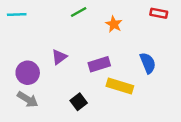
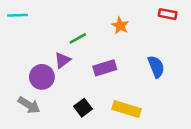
green line: (79, 12) -> (78, 38), moved
purple circle: (28, 73) -> (42, 77), moved
yellow rectangle: (120, 86) -> (127, 109), moved

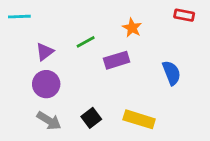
purple triangle: (62, 60) -> (45, 52), moved
purple rectangle: (105, 68) -> (117, 60), moved
gray arrow: (29, 105) -> (49, 121), moved

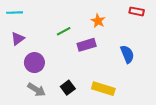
purple triangle: (45, 52) -> (18, 39), moved

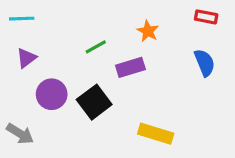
blue semicircle: (127, 54) -> (205, 63), moved
black square: (68, 88) -> (94, 102), moved, size x1.5
gray arrow: (37, 90) -> (20, 134), moved

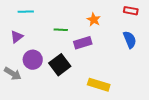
cyan line: (22, 19) -> (26, 12), moved
green line: (96, 47) -> (61, 30), turned 32
gray arrow: (20, 134) -> (13, 74), moved

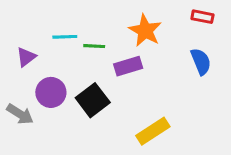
cyan line: (26, 12) -> (65, 37), moved
orange star: (94, 20) -> (145, 31), size x1.5
yellow rectangle: (99, 85) -> (153, 131), turned -50

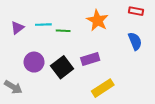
purple triangle: (26, 57) -> (17, 28), moved
purple rectangle: (128, 66) -> (90, 59), moved
gray arrow: (20, 114) -> (13, 87), moved

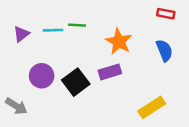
orange star: (98, 20) -> (119, 42), moved
green line: (63, 31) -> (77, 25), moved
yellow rectangle: (103, 88) -> (152, 107), moved

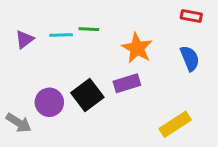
purple circle: (42, 76) -> (49, 102), moved

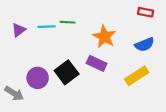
blue semicircle: (190, 58) -> (144, 44), turned 90
purple rectangle: (127, 83) -> (97, 63), turned 42
yellow rectangle: (175, 124) -> (137, 76), moved

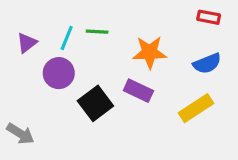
cyan line: (46, 27) -> (67, 38), turned -66
orange star: (104, 37) -> (150, 52), turned -30
purple circle: (38, 78) -> (59, 73), moved

